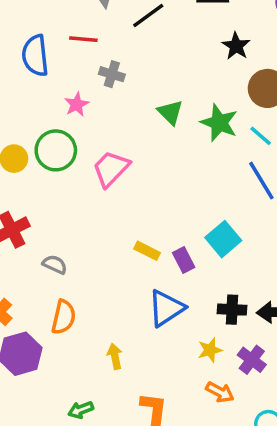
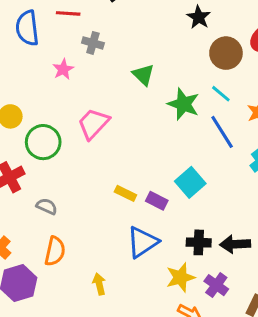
green star: (219, 123) -> (183, 104), moved
green circle: (56, 150) -> (43, 142), moved
purple rectangle: (184, 260) -> (157, 201), turned -35
yellow star: (210, 350) -> (180, 277), size x1.4

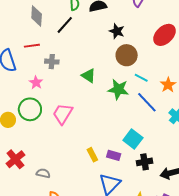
brown circle: (226, 53) -> (127, 55), moved
green circle: (43, 142) -> (30, 109), moved
yellow rectangle: (125, 193) -> (92, 155), turned 48
black cross: (199, 242) -> (145, 162), moved

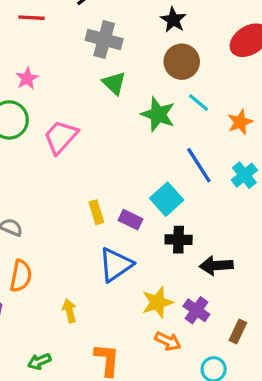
gray cross: (52, 62) -> (104, 39), moved, size x1.5
blue line: (147, 102) -> (199, 165), moved

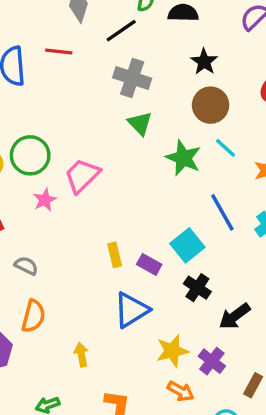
pink star: (27, 78) -> (45, 200), moved
black cross: (179, 240) -> (197, 288), turned 30
black arrow: (216, 265) -> (235, 316), turned -36

